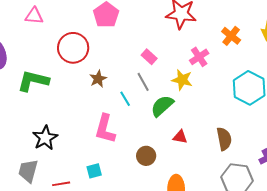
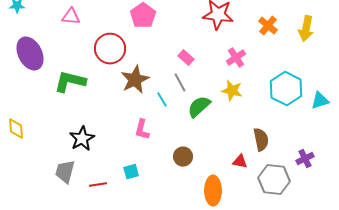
orange cross: (231, 36) -> (268, 26), moved
brown star: (98, 79) -> (135, 80), size x1.6
yellow star: (182, 80) -> (232, 91), moved
pink L-shape: (105, 129) -> (142, 130), size x0.7
red triangle: (180, 137) -> (240, 162), moved

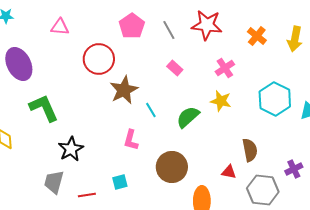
green L-shape: (70, 82) -> (44, 108), moved, turned 52
gray line: (180, 83) -> (169, 30), moved
brown circle: (183, 157) -> (172, 167), size x1.6

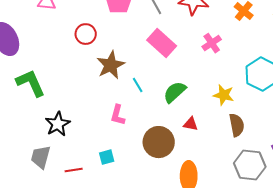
red circle: (99, 59) -> (86, 34), size x0.7
pink rectangle: (175, 68) -> (162, 43), size x1.8
yellow star: (221, 101) -> (224, 95), moved
red triangle: (229, 172) -> (191, 124), moved

